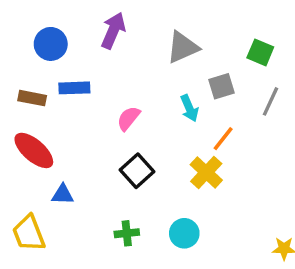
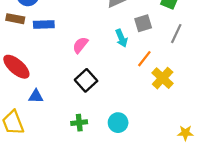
brown rectangle: (32, 98) -> (15, 19), moved
yellow cross: (206, 172) -> (163, 78), moved

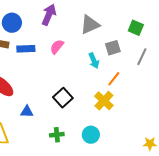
pink semicircle: (80, 45) -> (57, 47), moved
yellow cross: (163, 78) -> (104, 101), moved
blue triangle: (36, 96) -> (27, 112), moved

